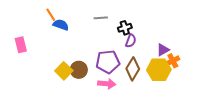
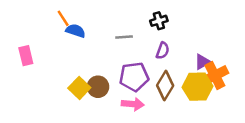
gray line: (101, 18) -> (124, 37), moved
black cross: (125, 28) -> (159, 21), moved
orange cross: (173, 61) -> (215, 76), size x1.5

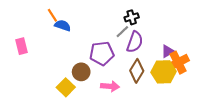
gray line: (124, 37) -> (122, 32), moved, turned -40
purple semicircle: (163, 51) -> (135, 42), size x1.5
purple pentagon: (134, 77) -> (102, 53), moved
yellow square: (79, 88) -> (66, 87), moved

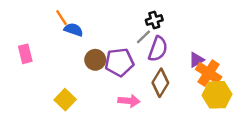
orange cross: (178, 63) -> (209, 73), turned -30
brown circle: (81, 72) -> (95, 60), moved
yellow hexagon: (164, 72) -> (217, 95), moved
yellow square: (66, 87) -> (65, 100), moved

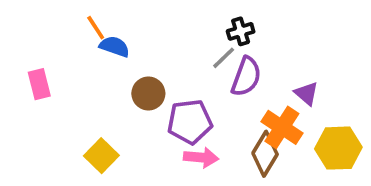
purple triangle: (196, 60) -> (306, 94), turned -49
purple pentagon: (119, 62) -> (190, 122), moved
orange cross: (209, 73) -> (282, 127), moved
brown diamond: (160, 83) -> (265, 154), moved

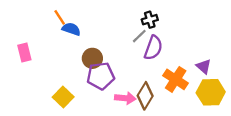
purple triangle: (306, 94) -> (204, 67), moved
purple pentagon: (190, 122) -> (101, 76), moved
brown diamond: (265, 154) -> (145, 96), moved

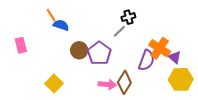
purple semicircle: (153, 48) -> (147, 60), moved
purple pentagon: (101, 76) -> (99, 53), moved, turned -30
orange cross: (176, 79) -> (160, 48), moved

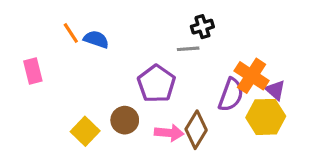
orange line: (51, 15) -> (71, 33), moved
gray line: (119, 31) -> (188, 49), turned 40
brown circle: (79, 50) -> (125, 120), moved
yellow hexagon: (181, 79) -> (266, 117), moved

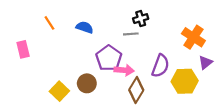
blue semicircle: (96, 39) -> (85, 27), moved
orange cross: (252, 76) -> (193, 37), moved
purple triangle: (275, 90) -> (206, 62), moved, turned 40
pink arrow: (169, 133) -> (124, 70), moved

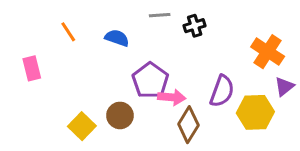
gray line: (131, 34) -> (160, 15), moved

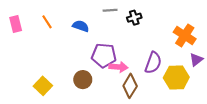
pink rectangle: (32, 68) -> (16, 24), moved
purple pentagon: (150, 80) -> (104, 55), turned -30
yellow square: (82, 126) -> (43, 86), moved

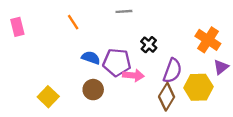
black cross: (134, 18) -> (149, 45), moved, turned -32
orange line: (47, 22) -> (73, 22), moved
blue semicircle: (81, 26) -> (91, 58), moved
brown diamond: (130, 86) -> (167, 97), moved

